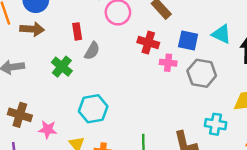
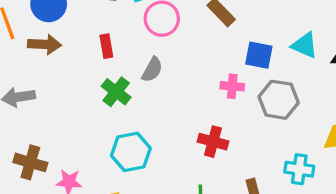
red cross: (148, 43) -> (213, 142), moved
gray semicircle: (92, 51) -> (152, 70), moved
green cross: (62, 67) -> (116, 92), moved

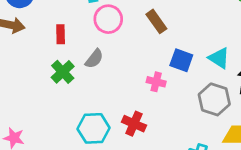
gray hexagon: (279, 100) -> (214, 99), moved
cyan hexagon: (131, 152) -> (94, 128), moved

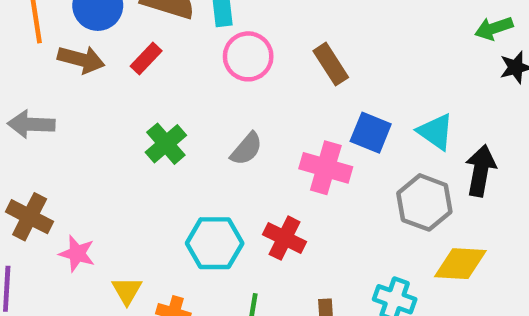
red rectangle: (61, 34) -> (146, 59), moved, turned 42
gray semicircle: (94, 59) -> (247, 149), moved
pink cross: (156, 82) -> (326, 168), size x1.5

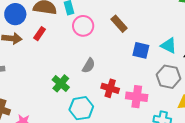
green cross: (166, 144) -> (61, 83), moved
pink cross: (326, 168) -> (137, 97), moved
red cross: (285, 238) -> (110, 88), moved

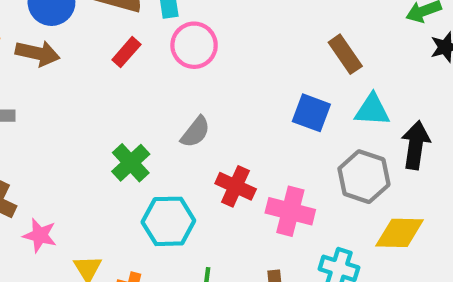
brown rectangle: (119, 24) -> (345, 54), moved
red rectangle: (40, 34) -> (126, 52), moved
cyan triangle: (169, 46) -> (372, 110), turned -30

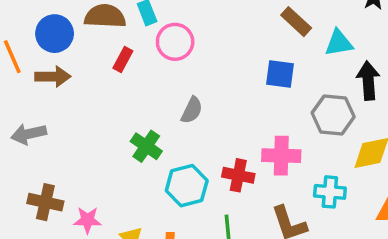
cyan triangle: (372, 110) -> (339, 43), moved
red cross: (236, 186) -> (238, 175), moved

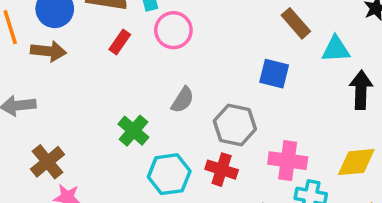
gray hexagon: (333, 115) -> (235, 125), moved
pink cross: (281, 156) -> (288, 161), moved
brown cross: (45, 202) -> (48, 162), moved, turned 32

